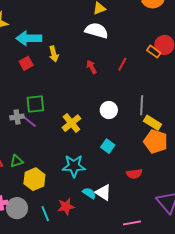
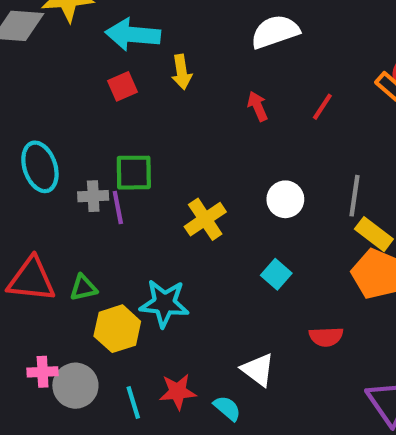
white semicircle: (96, 31) -> (275, 32), turned -40
purple line: (29, 121) -> (118, 207), turned 35
cyan star: (74, 166) -> (164, 303), moved
cyan semicircle: (89, 193) -> (227, 408), moved

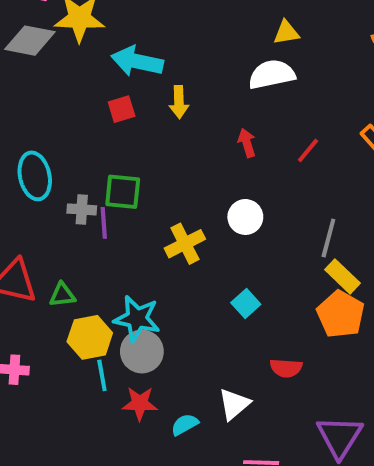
white circle: (285, 199) -> (245, 217), moved
white triangle: (258, 370) -> (234, 404), moved, turned 36
gray circle: (75, 386) -> (142, 351), moved
cyan line: (133, 402) -> (102, 375), moved
cyan semicircle: (227, 408) -> (185, 425), turned -76

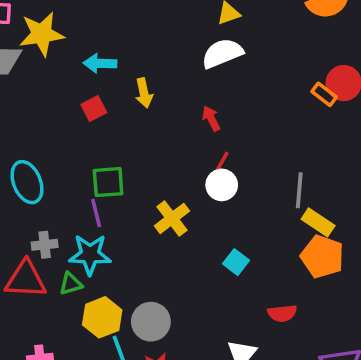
cyan arrow: (137, 61) -> (100, 63), size x0.7
red line: (308, 150) -> (221, 163), moved
gray cross: (82, 209) -> (45, 245), moved
cyan star: (137, 319) -> (90, 255), moved

